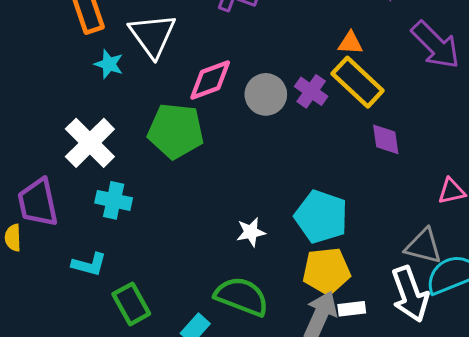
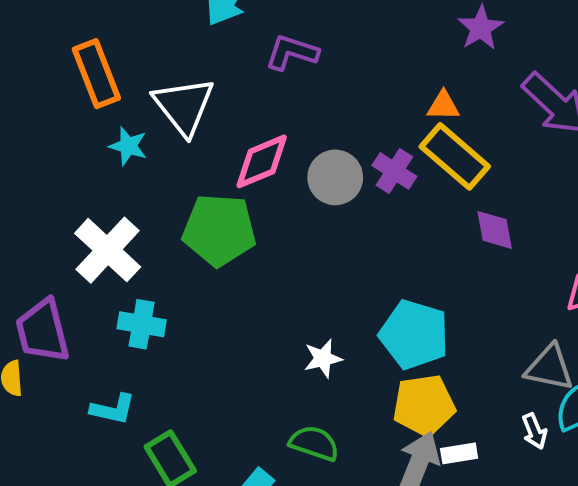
white arrow: (410, 294) -> (534, 431), size x0.5
green semicircle: (242, 296) -> (314, 443), size x0.7

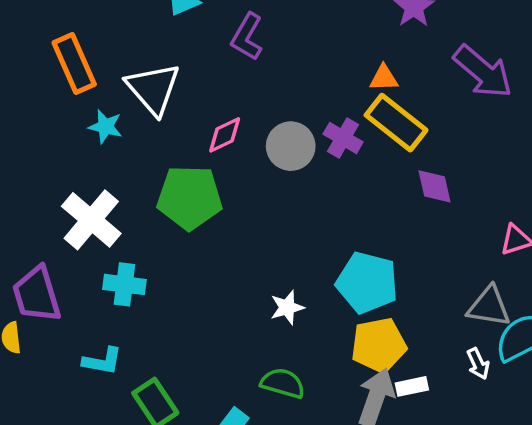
purple L-shape: (292, 52) -> (247, 37), turned -75
pink diamond: (262, 161) -> (225, 135), size x0.7

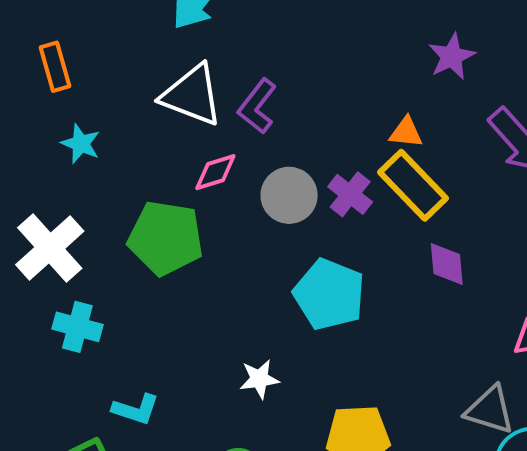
purple L-shape: (247, 37) -> (257, 106), moved
orange rectangle: (74, 63) -> (55, 67), size x0.7
white triangle: (153, 89) -> (192, 95), moved, turned -36
cyan pentagon: (367, 283) -> (329, 294), moved
cyan L-shape: (102, 361) -> (136, 409), moved

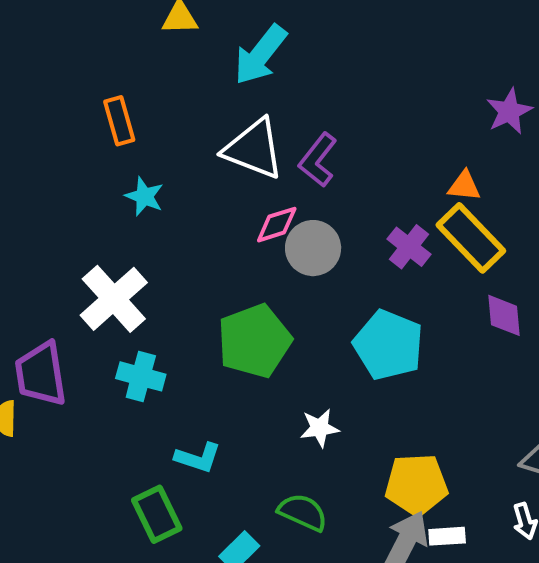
gray circle: (289, 195) -> (313, 248), moved
green pentagon: (166, 238) -> (254, 341), moved, turned -30

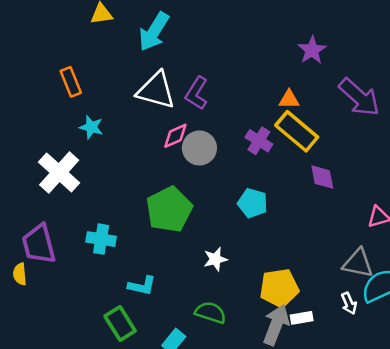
white cross: (114, 299) -> (59, 173), moved
cyan pentagon: (388, 345) -> (253, 203), size x0.7

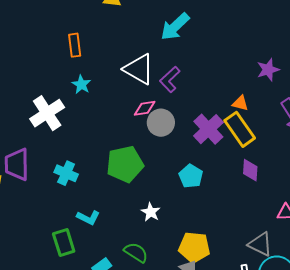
cyan arrow: (154, 32) -> (175, 27), moved
purple cross: (259, 141) -> (208, 129), size x1.4
white star: (215, 259) -> (151, 212), turned 30

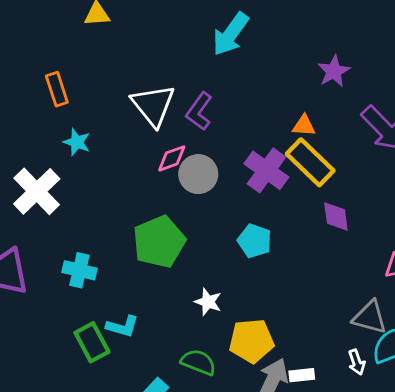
cyan arrow: (175, 27) -> (231, 34), moved
white triangle: (139, 69) -> (153, 105), turned 32
green rectangle: (64, 243) -> (92, 342), moved
yellow pentagon: (194, 247) -> (251, 341), moved

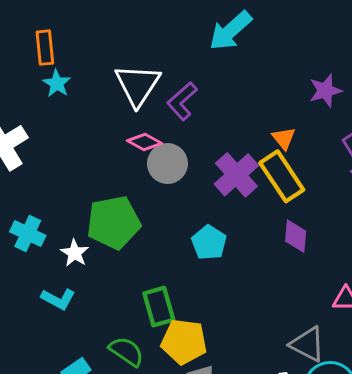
orange triangle: (304, 126) -> (284, 138), turned 35
cyan star: (77, 142) -> (57, 83), moved
pink diamond: (172, 158) -> (144, 142), turned 36
white star: (208, 302) -> (75, 253), moved
green rectangle: (92, 342) -> (159, 307), moved

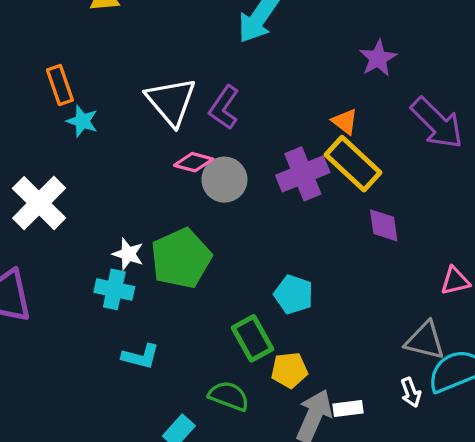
purple cross: (236, 175) -> (303, 174), turned 33
cyan cross: (28, 234) -> (114, 289), moved
cyan pentagon: (209, 243) -> (294, 294), moved
white star: (75, 253) -> (128, 254), moved
yellow pentagon: (184, 342) -> (289, 370), size x0.7

